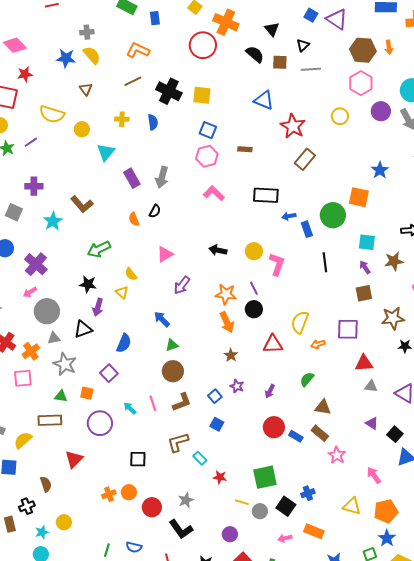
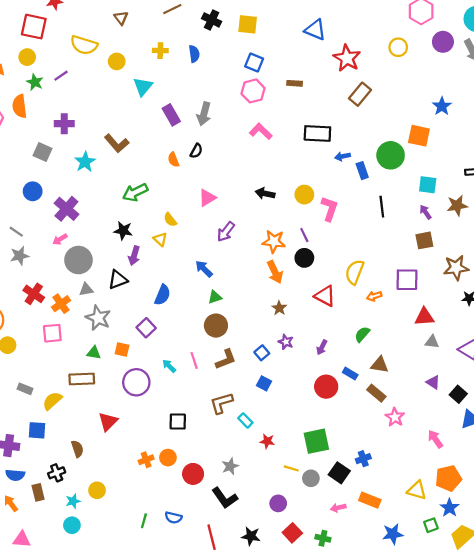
black cross: (169, 91) -> (212, 20), size x0.7
red triangle: (273, 344) -> (325, 296), turned 30
blue rectangle: (296, 436) -> (350, 374), moved
yellow triangle: (352, 506) -> (417, 490), moved

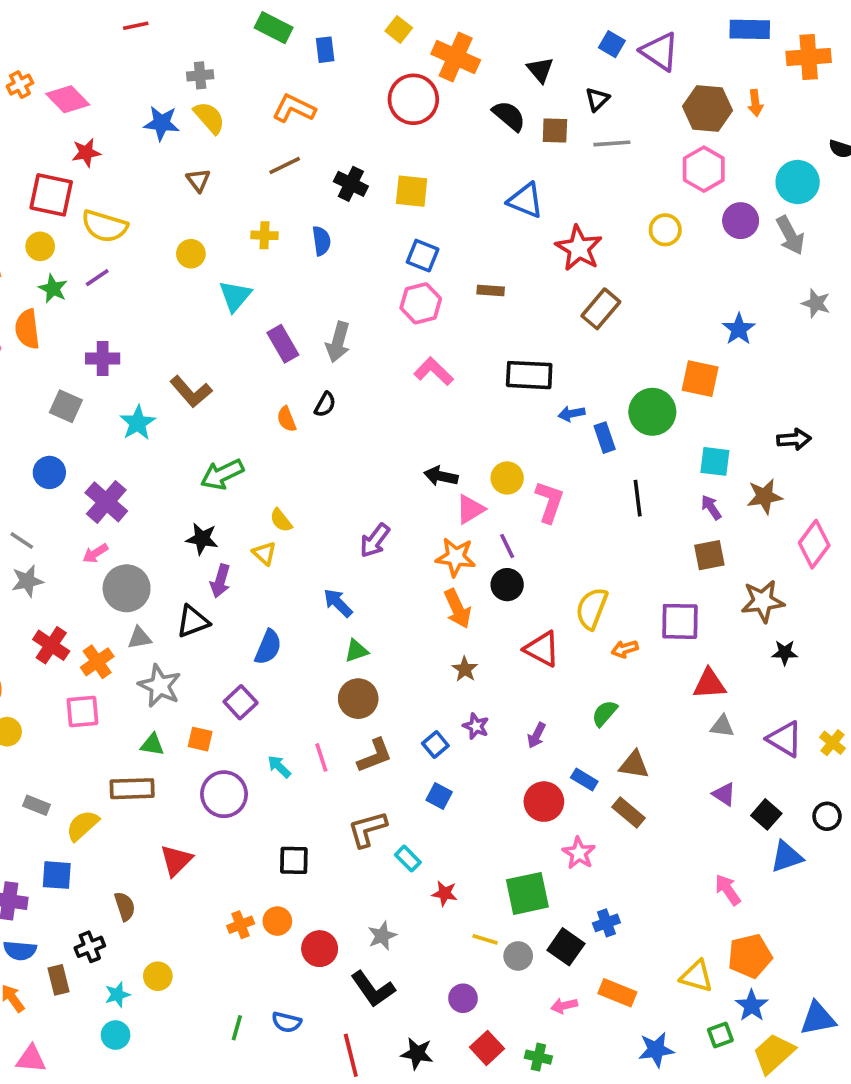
yellow semicircle: (84, 45) -> (105, 226), moved
pink triangle: (207, 198) -> (470, 509), moved
pink star: (395, 417) -> (579, 853), moved

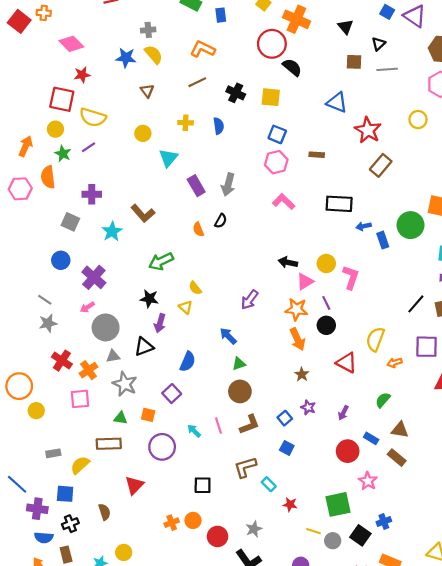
orange cross: (20, 85) -> (44, 13), moved, turned 32
black semicircle: (509, 116) -> (292, 67), moved
black line: (638, 498) -> (416, 304), moved, turned 48
gray rectangle: (36, 805) -> (53, 453), turned -32
black cross: (90, 947) -> (70, 524), moved

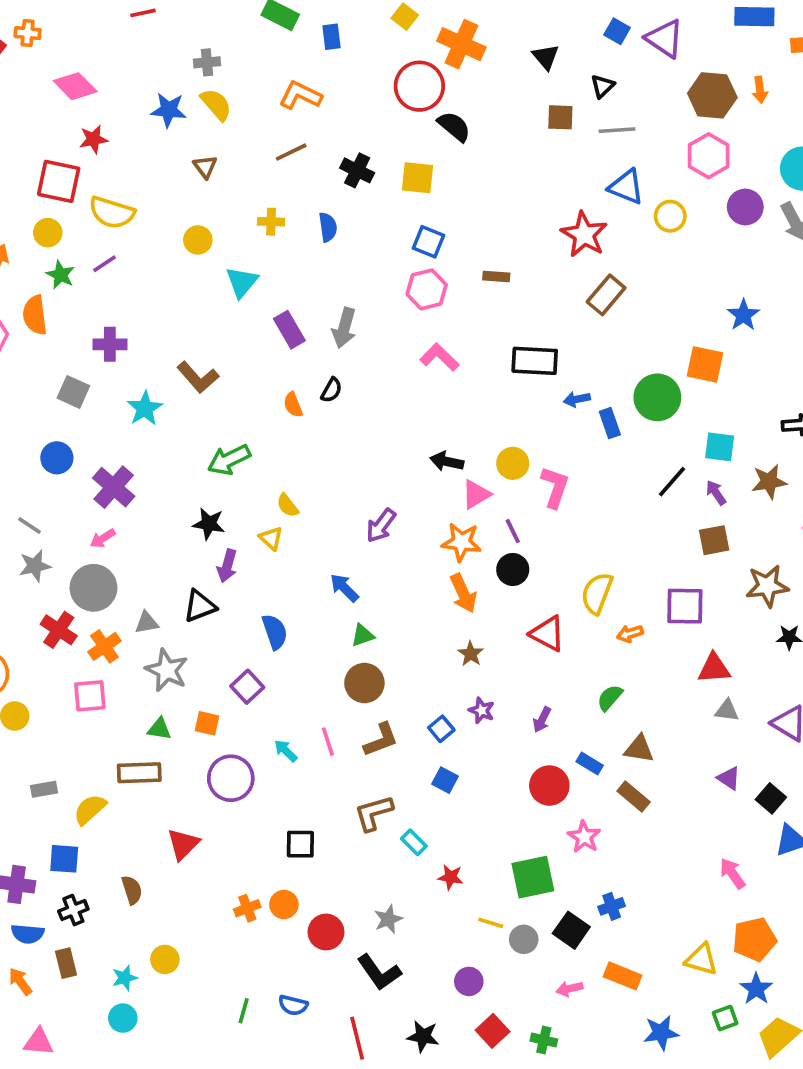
blue triangle: (337, 102) -> (626, 187), moved
black line: (416, 304) -> (672, 482), moved
gray circle: (106, 327) -> (93, 588), moved
blue semicircle: (188, 362) -> (275, 632), turned -42

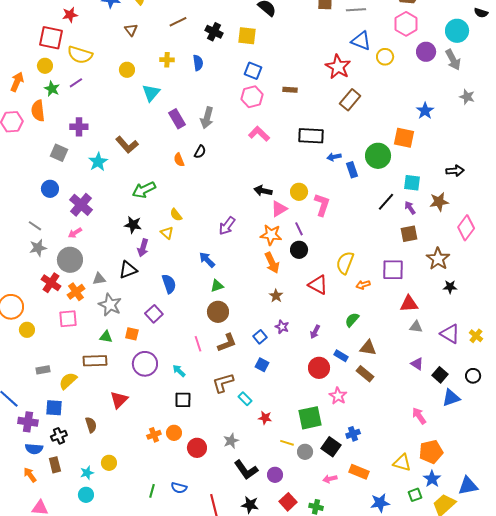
brown star: (767, 586) -> (438, 259), turned -30
cyan arrow: (286, 751) -> (179, 371), moved
black L-shape: (379, 972) -> (246, 470), moved

